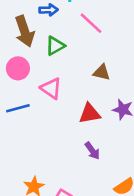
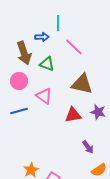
green triangle: (55, 46) -> (47, 64), turned 49
brown triangle: (102, 72) -> (82, 84), size x1.6
purple arrow: (92, 151) -> (88, 147), moved

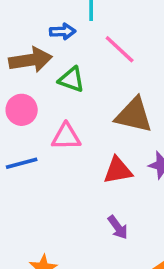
brown arrow: (24, 53) -> (30, 60), turned -80
pink triangle: (44, 96) -> (66, 137), turned -36
purple arrow: (88, 147) -> (118, 227), moved

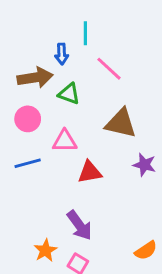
blue arrow: (63, 31) -> (62, 54), turned 90
red triangle: (118, 170) -> (90, 172), moved
purple arrow: (118, 227) -> (79, 225), moved, size x1.5

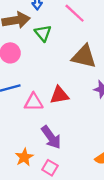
green triangle: (69, 94) -> (43, 33), turned 30
pink triangle: (65, 141) -> (34, 102), moved

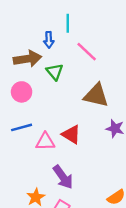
red triangle: (59, 95) -> (71, 134), turned 42

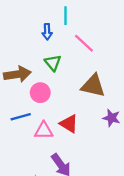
brown arrow: (27, 59) -> (17, 74), moved
pink circle: (22, 92) -> (40, 93), moved

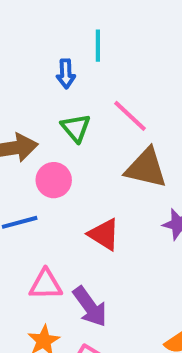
pink line: (84, 43) -> (130, 116), moved
pink triangle: (44, 131) -> (46, 284), moved

